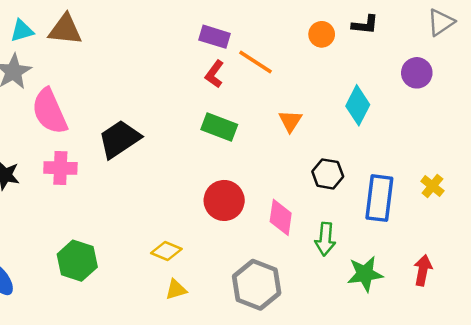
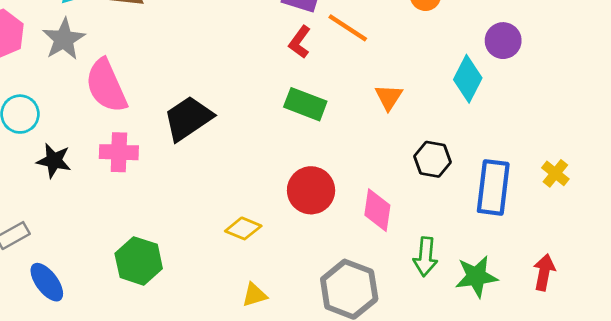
purple circle: (417, 73) -> (503, 41), moved
green arrow: (325, 239) -> (425, 257), moved
yellow diamond: (166, 251) -> (243, 228), moved

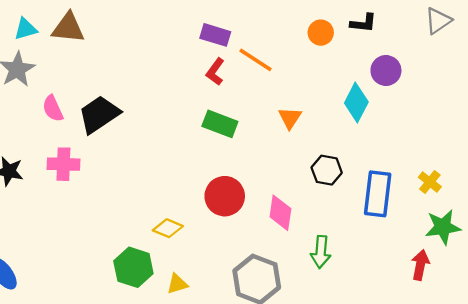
pink semicircle: (106, 86) -> (53, 108), size x0.6
black trapezoid: (188, 118) -> (99, 114), moved
green hexagon: (139, 261) -> (133, 267), moved
green star: (476, 276) -> (443, 227), moved

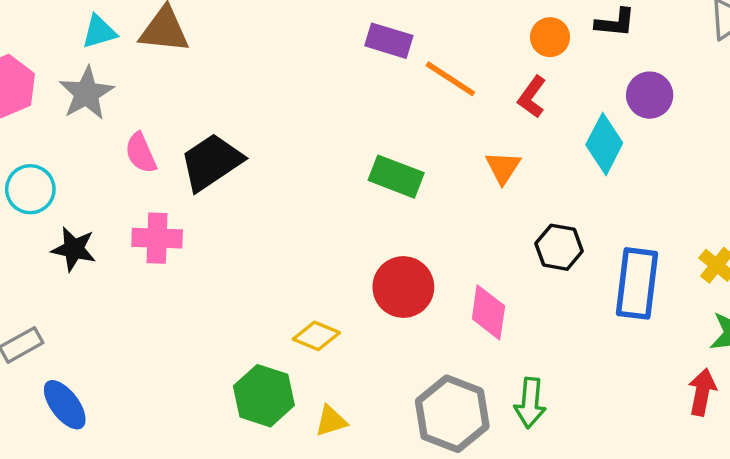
red L-shape: (215, 72) -> (532, 97), moved
green arrow: (321, 252) -> (530, 403), moved

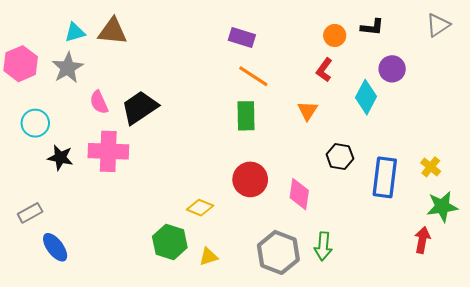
orange line: (450, 79) -> (253, 76), moved
green rectangle: (396, 177) -> (246, 116), turned 68
pink cross: (157, 238) -> (108, 151), size x1.4

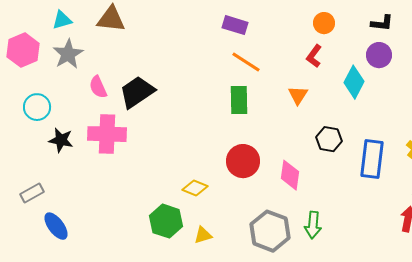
black L-shape: (372, 27) -> (382, 23), moved
cyan triangle: (75, 32) -> (62, 20), moved

